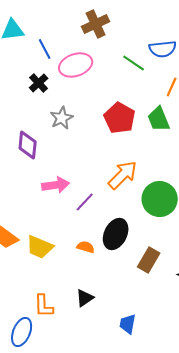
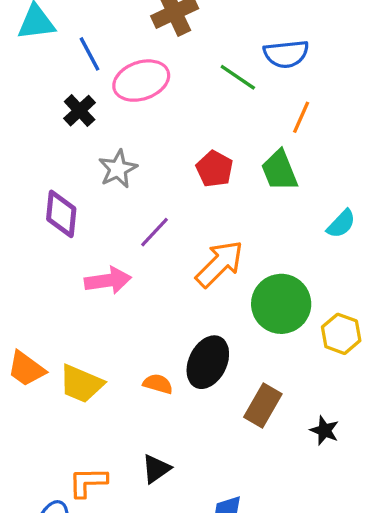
red pentagon: (120, 118) -> (215, 169), size x0.7
purple line: (85, 202) -> (155, 232), moved
orange L-shape: (44, 306) -> (88, 482), turned 90

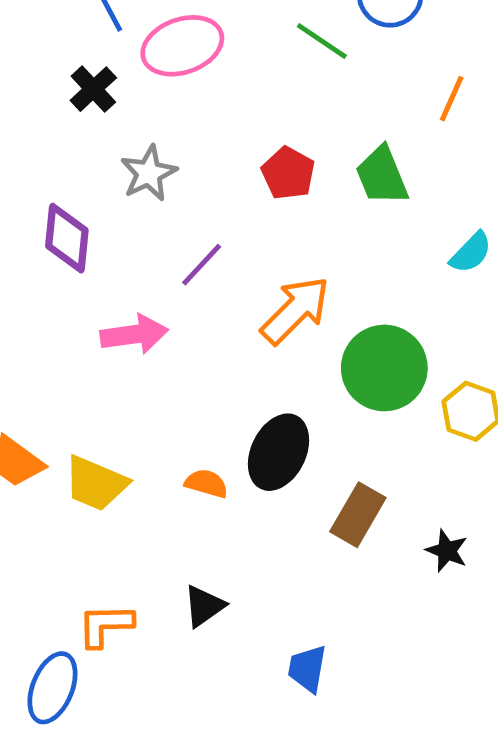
orange line: (301, 117) -> (452, 99), moved

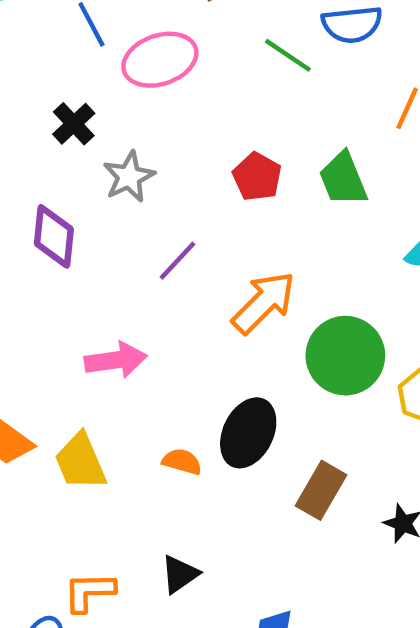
black cross: (93, 89) -> (74, 124), moved
pink arrow: (134, 334) -> (116, 360), moved
yellow trapezoid: (96, 483) -> (80, 462), turned 44

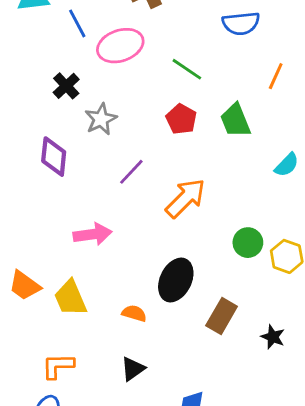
green line: (288, 55) -> (187, 69), moved
green circle: (345, 356) -> (248, 243), moved, size x0.6
orange semicircle: (182, 462) -> (134, 313), moved
orange L-shape: (89, 592) -> (58, 366), moved

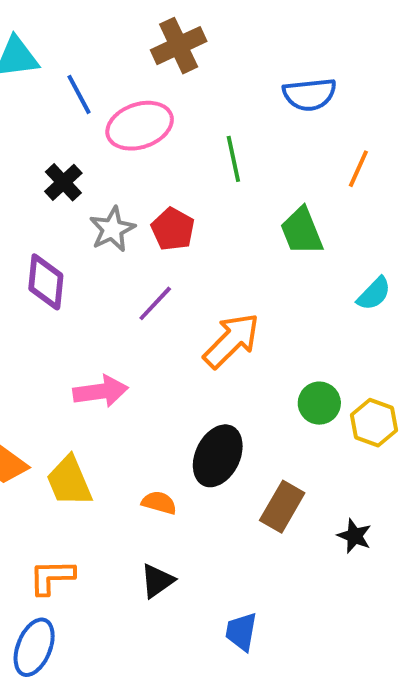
green line: (187, 69) -> (233, 159), turned 44
red pentagon: (181, 119) -> (173, 229), moved

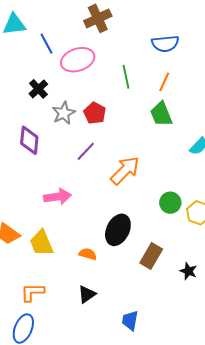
orange line: (358, 169) -> (164, 82), moved

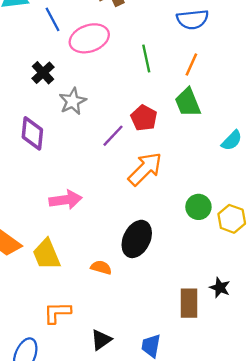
red pentagon: (95, 113) -> (144, 118), moved
purple line: (86, 151) -> (113, 136), moved
brown rectangle: (151, 256) -> (189, 303), moved, turned -30
orange L-shape: (32, 292) -> (57, 313), moved
black triangle: (87, 294) -> (101, 340), moved

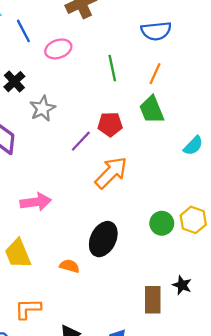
pink ellipse: (89, 38) -> (58, 49), size x0.7
red pentagon: (144, 118) -> (110, 124), turned -30
green circle: (198, 207) -> (162, 223), moved

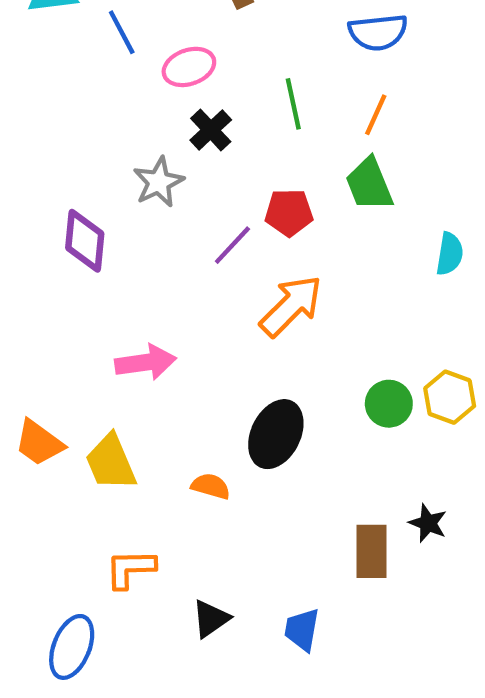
black cross: (14, 82) -> (211, 130), moved
cyan semicircle: (193, 146) -> (450, 254), turned -35

